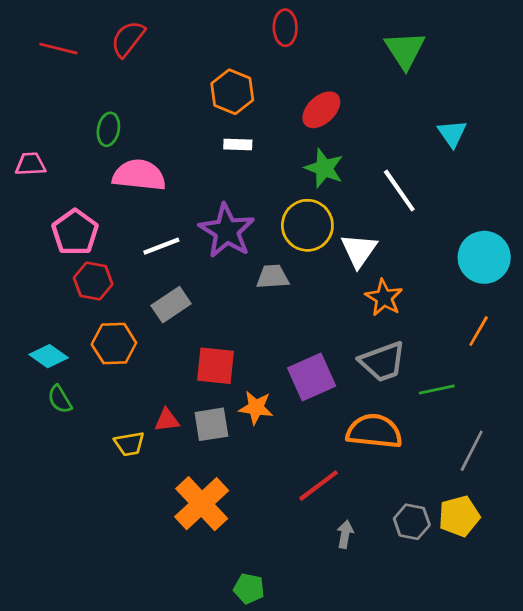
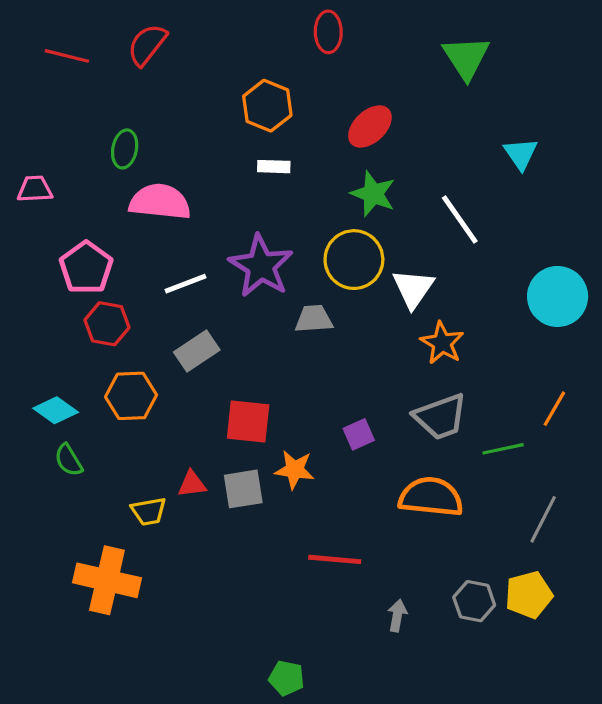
orange line: (479, 331) -> (554, 409), moved
purple square: (312, 377) -> (359, 434), size x0.6
red line: (319, 486) -> (335, 559), moved, turned 42
orange cross: (202, 504) -> (107, 580), moved, turned -34

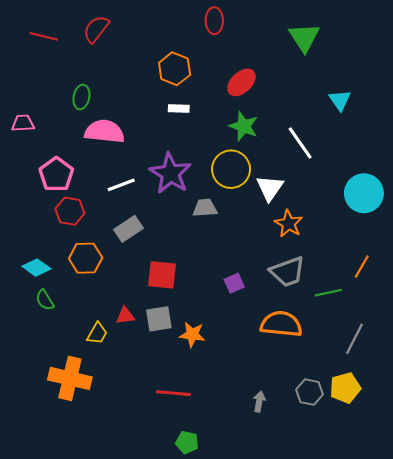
orange star: (295, 470) -> (192, 335), moved
yellow trapezoid: (149, 511) -> (97, 333), turned -50
red line: (335, 559) -> (173, 393), moved

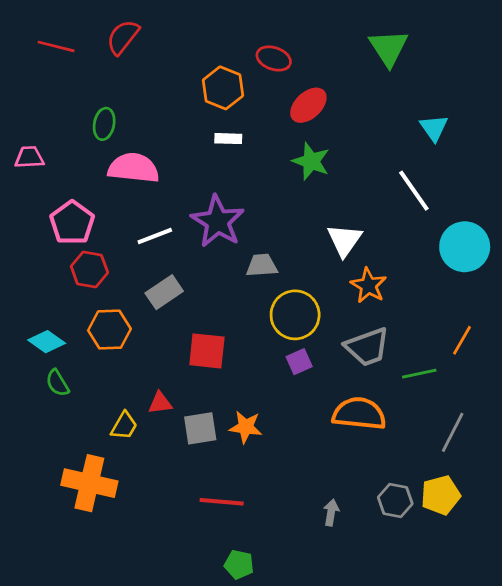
red ellipse: (214, 21) -> (274, 58), moved, turned -70
white line: (300, 143) -> (414, 191), moved
yellow circle: (231, 169) -> (295, 315), moved
gray square: (159, 319) -> (200, 428), moved

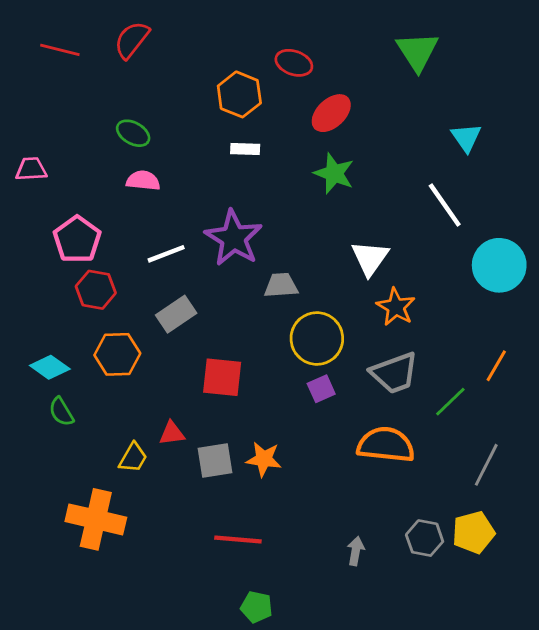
green ellipse: (104, 124) -> (133, 133), moved, turned -72
pink semicircle: (133, 168) -> (143, 181), size x0.6
green line: (419, 374) -> (450, 402), turned -32

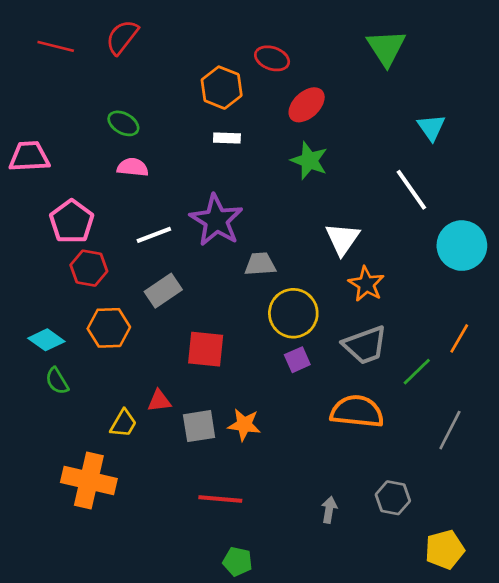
pink trapezoid: (31, 169) -> (29, 157), size x1.4
yellow pentagon: (473, 532) -> (445, 550), moved

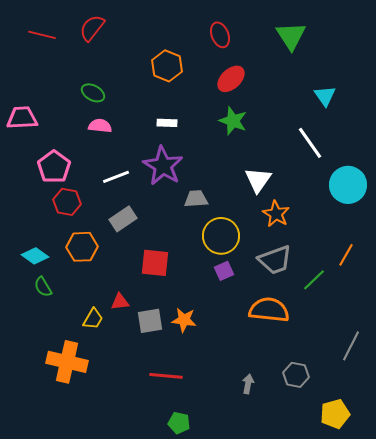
red ellipse: (272, 58) -> (220, 35), moved, turned 50
white rectangle: (227, 138) -> (167, 123), moved
gray line: (450, 430) -> (351, 346), moved

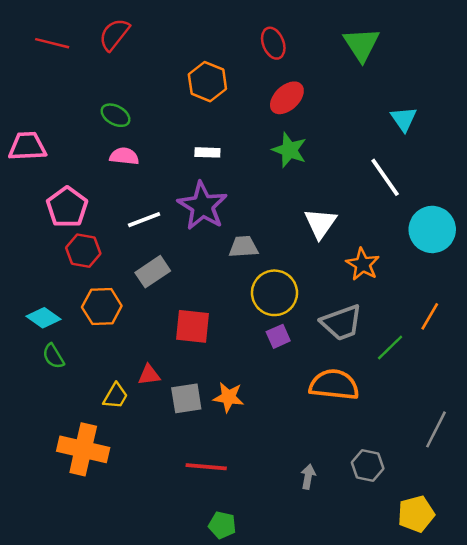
orange star: (276, 214) -> (363, 264), moved

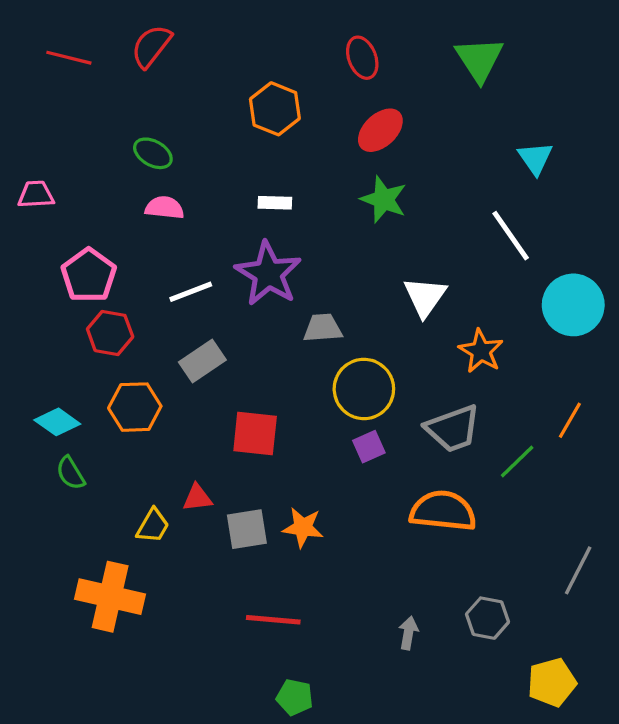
pink trapezoid: (27, 146) -> (36, 194), size x0.7

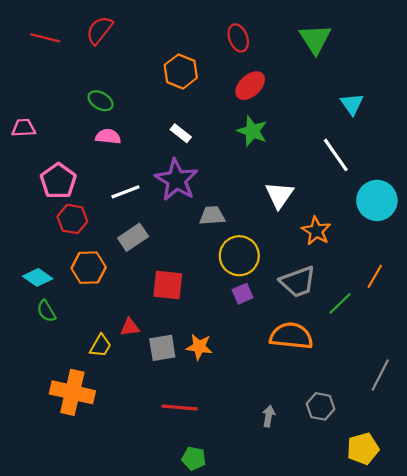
white rectangle: (275, 203) -> (181, 133), turned 36

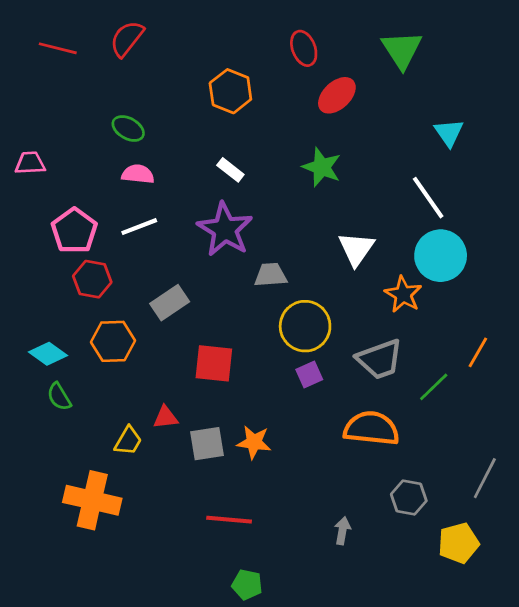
red ellipse: (250, 86) -> (337, 95), moved
white line: (125, 192) -> (139, 227), moved
cyan circle: (377, 200) -> (441, 256), moved
gray hexagon: (321, 406) -> (409, 498), moved
yellow pentagon: (363, 449) -> (459, 543), moved

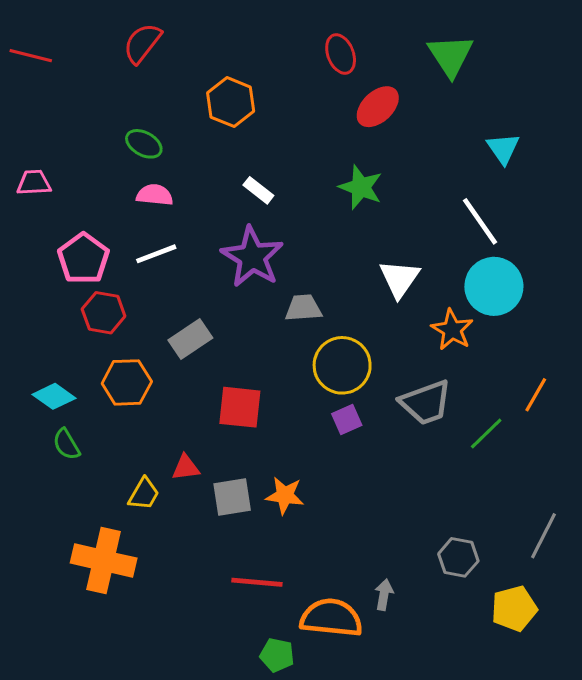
red line: (58, 48) -> (31, 56), moved
orange hexagon: (230, 91) -> (231, 102), moved
orange semicircle: (371, 428) -> (331, 618), moved

